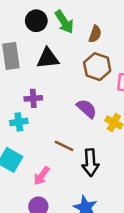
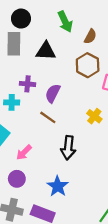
black circle: (36, 21) -> (21, 19), moved
purple semicircle: (87, 109) -> (53, 93), moved, turned -114
brown line: (64, 146) -> (48, 117), moved

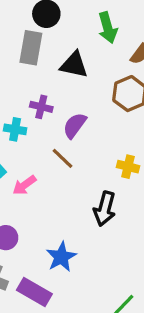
yellow cross: (94, 116) -> (128, 167), turned -32
black arrow: (68, 148) -> (105, 209), moved
pink arrow: (24, 152) -> (24, 185), moved

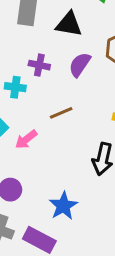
purple semicircle: (75, 125) -> (80, 65), moved
brown line: (63, 158) -> (61, 113), turned -65

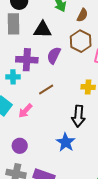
purple cross: (39, 65) -> (27, 60), size x1.5
blue star: (63, 206) -> (66, 142), moved

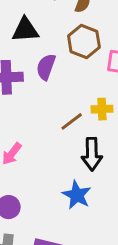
brown line: (46, 90) -> (72, 121), moved

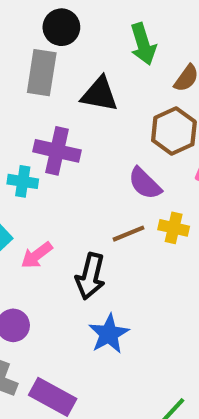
purple semicircle: (46, 67) -> (145, 183), moved, turned -80
black arrow: (92, 154) -> (90, 276), moved

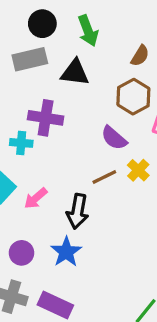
green arrow: (143, 44) -> (88, 31), moved
gray rectangle: (42, 73) -> (30, 59), turned 72
yellow cross: (174, 228) -> (138, 170), turned 35
blue star: (109, 334) -> (66, 252), moved

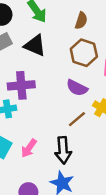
black triangle: (75, 73) -> (35, 46), turned 30

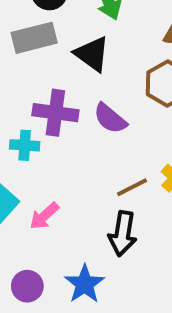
purple semicircle: (77, 88) -> (110, 118), moved
black arrow: (63, 150) -> (123, 234), moved

